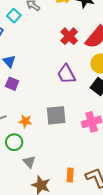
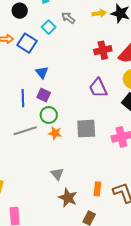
red cross: (69, 36) -> (103, 50), turned 30
green circle: (14, 142) -> (49, 115), moved

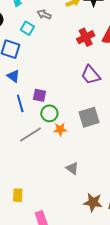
blue triangle: (42, 73) -> (13, 76), moved
brown star: (68, 198) -> (93, 202), moved

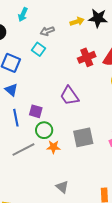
gray arrow: (44, 14) -> (47, 31), turned -48
cyan square: (27, 28) -> (39, 49), moved
purple trapezoid: (91, 75) -> (69, 96), moved

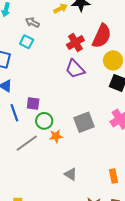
gray arrow: (47, 31) -> (32, 22), turned 56
purple trapezoid: (69, 96) -> (75, 69), moved

